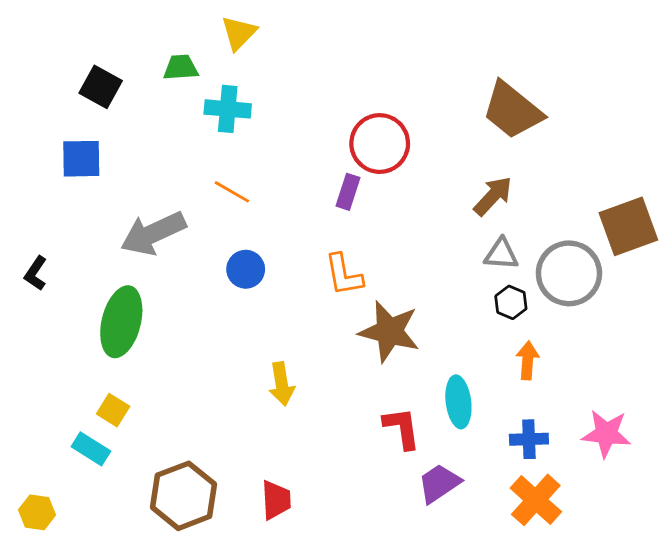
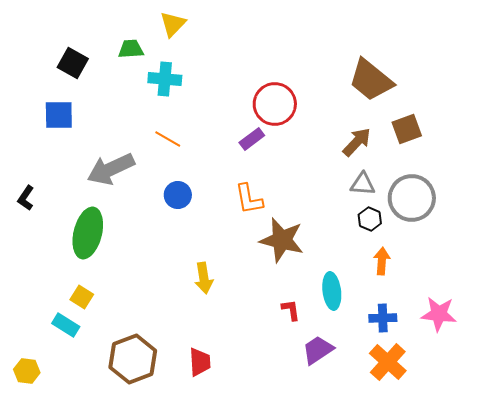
purple rectangle: (348, 192) -> (252, 139), turned 35
brown square: (628, 226) -> (407, 129), moved, size x0.7
red L-shape: (402, 428) -> (291, 310), size x0.7

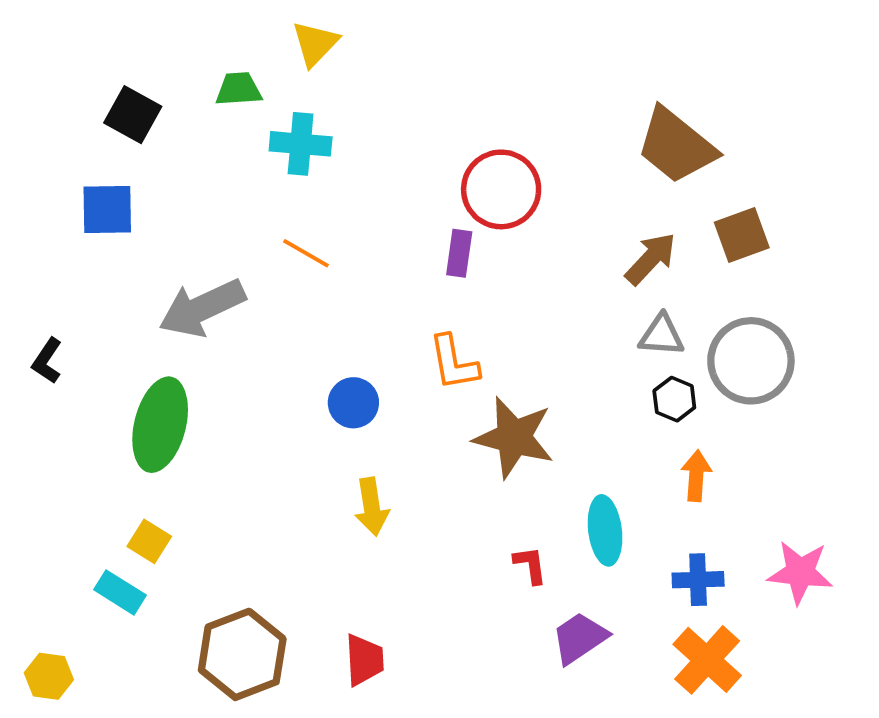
purple rectangle: (252, 139) -> (459, 253), turned -45
blue circle: (178, 195) -> (353, 403), moved

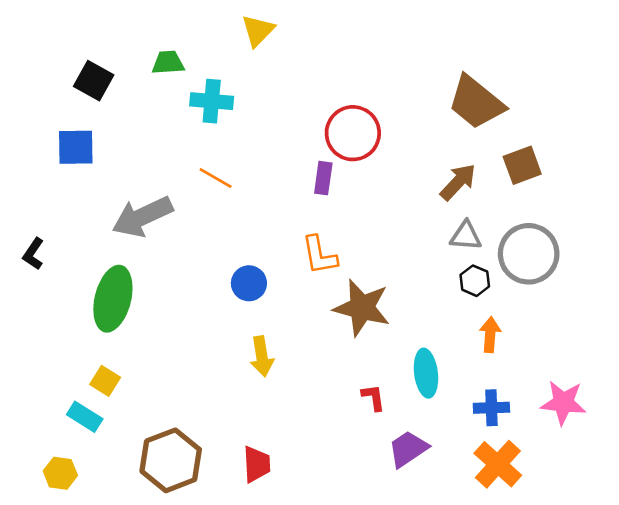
yellow triangle: (315, 44) -> (258, 31), moved
yellow hexagon: (49, 676) -> (60, 473), moved

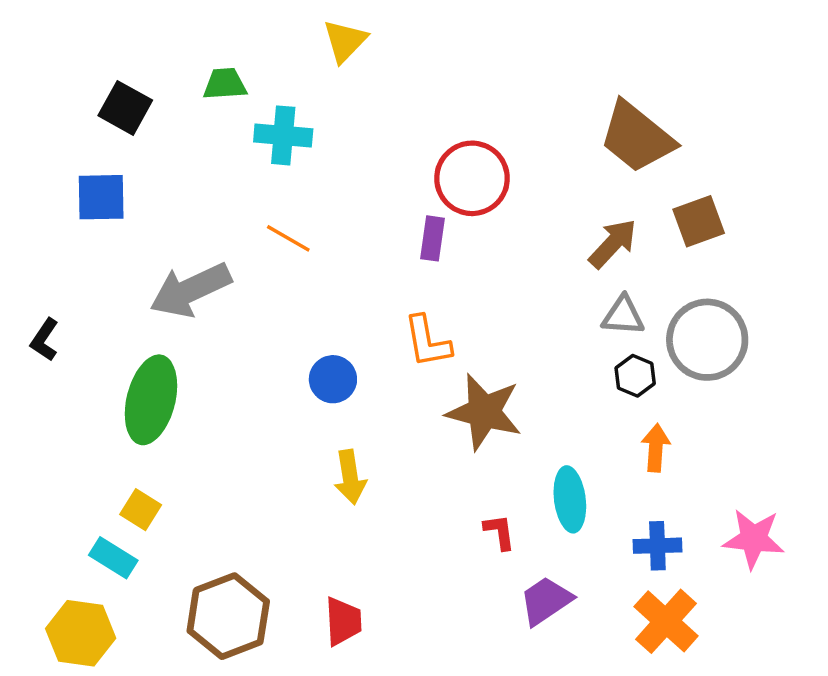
yellow hexagon: (60, 473) -> (81, 633), size x1.5

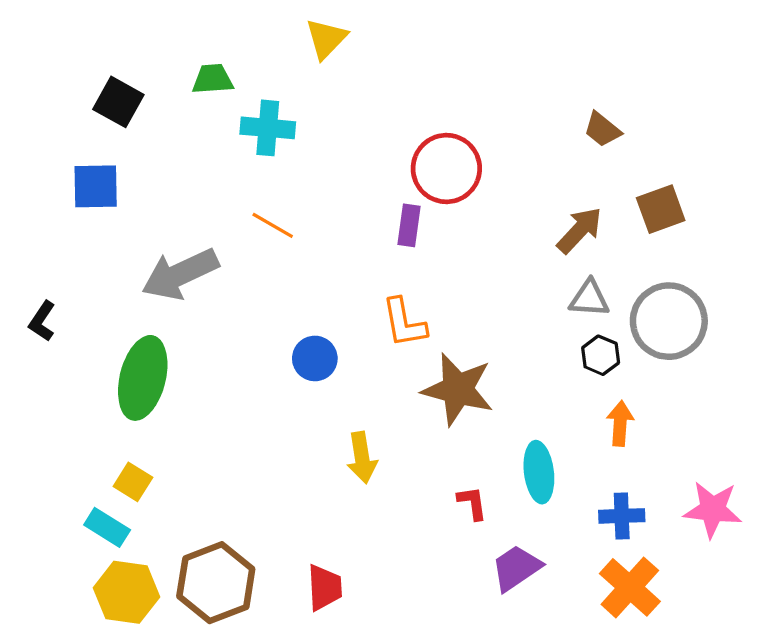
brown trapezoid: (637, 137) -> (602, 130), size x0.5
yellow arrow: (350, 477) -> (362, 458), moved
yellow hexagon: (81, 633) -> (126, 592), moved

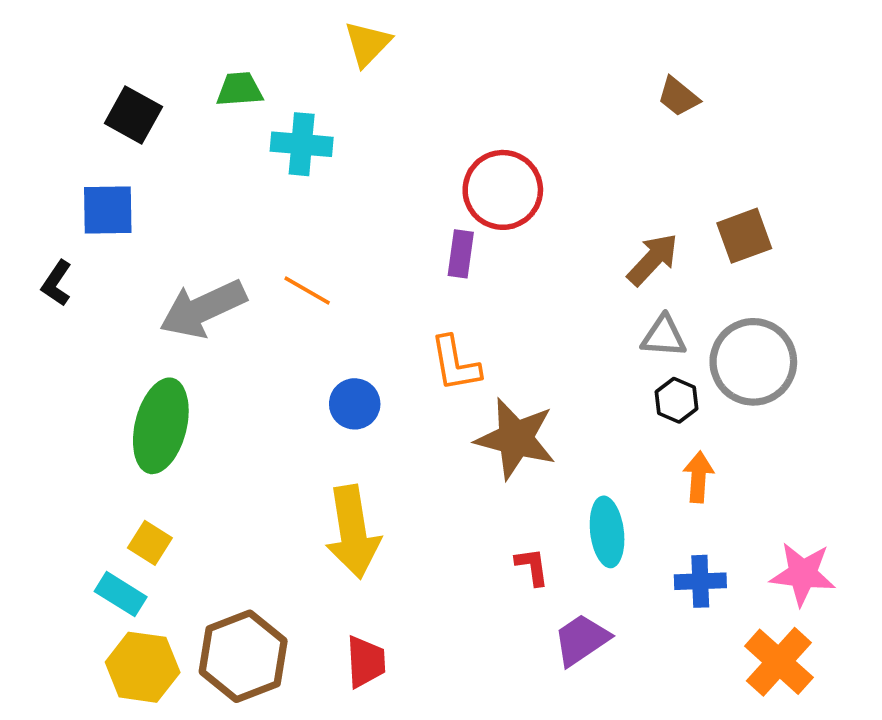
brown trapezoid: (602, 130) -> (678, 97), moved
orange line: (273, 225) -> (307, 291), moved
black L-shape: (42, 321) -> (57, 283), moved
yellow arrow: (362, 458) -> (353, 532), moved, size x1.6
orange cross: (630, 587) -> (779, 662), moved

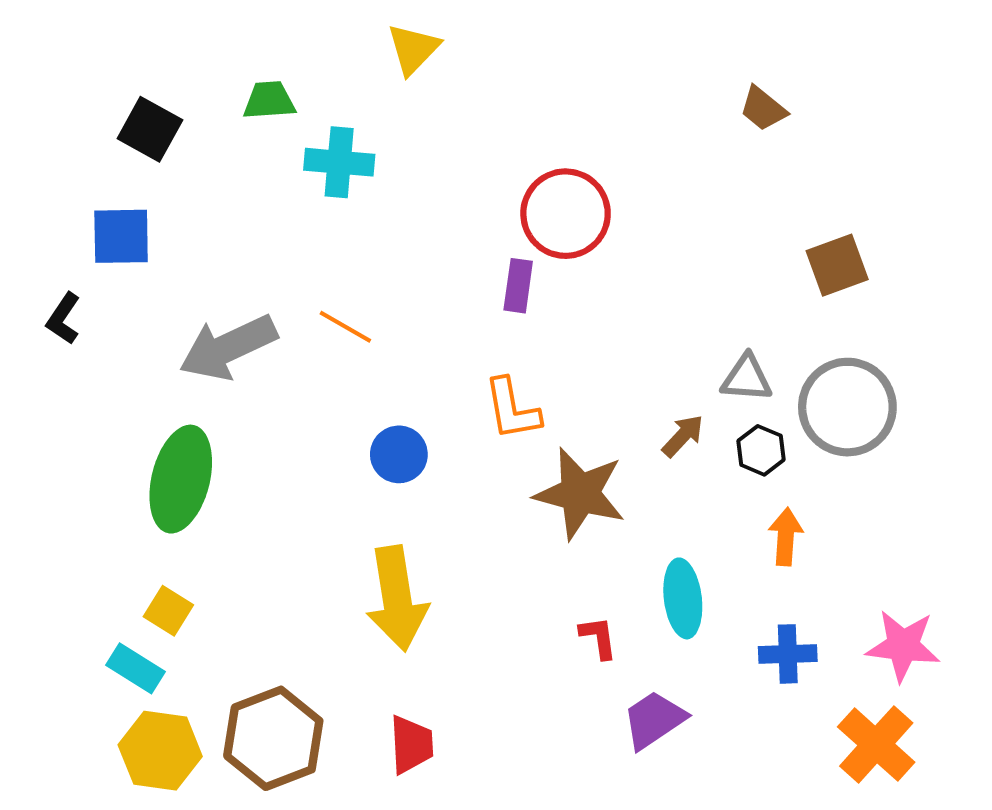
brown arrow: (653, 259) -> (683, 436), moved, size x0.7

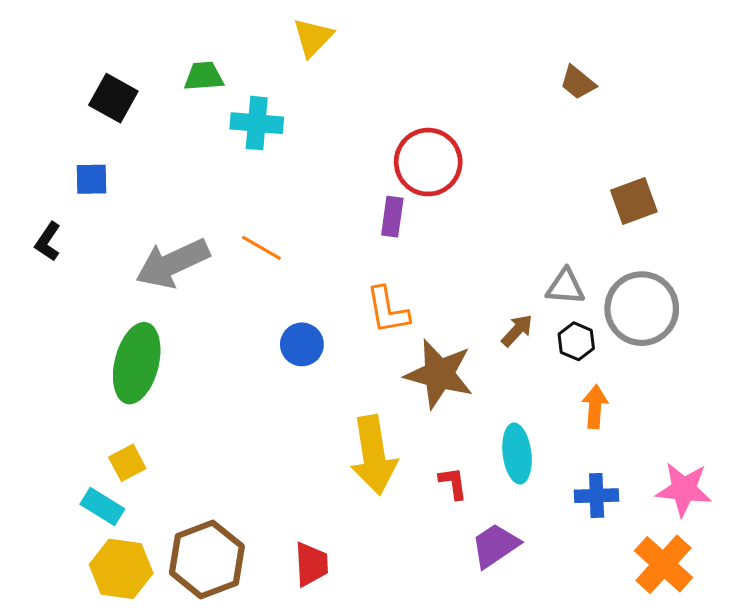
blue square: (121, 236) -> (91, 179), size x0.7
yellow arrow: (397, 598) -> (374, 455), moved
yellow square: (168, 611) -> (127, 463), turned 30

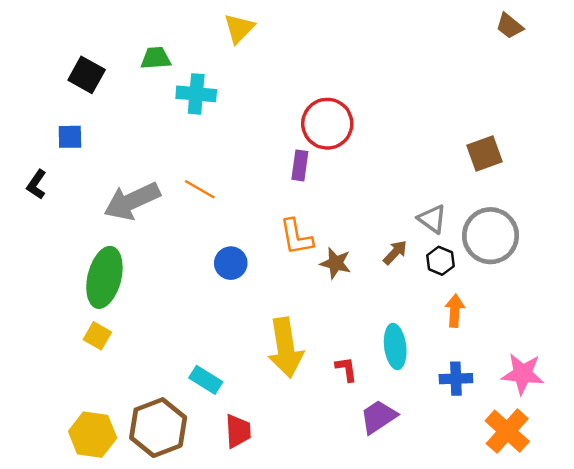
brown trapezoid: (578, 83) -> (510, 26), moved
gray triangle: (565, 287) -> (432, 219), turned 32
brown star: (439, 374) -> (336, 263), moved, size x0.6
yellow square: (127, 463) -> (97, 336), moved, turned -32
cyan rectangle: (102, 507) -> (206, 380), moved

